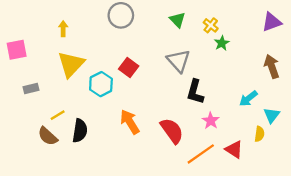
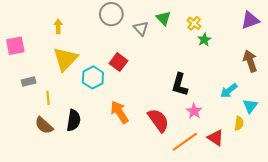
gray triangle: (179, 61) -> (141, 28), moved, size x0.7
yellow line: (58, 115) -> (48, 98), moved, turned -64

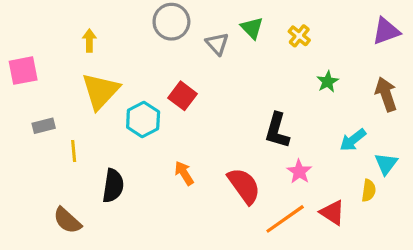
green star: (204, 40) -> (328, 82), moved
orange arrow: (119, 112) -> (184, 173), size x0.7
brown semicircle: (44, 125) -> (67, 220), moved

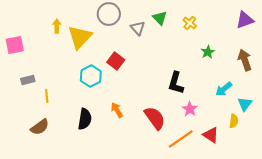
yellow triangle: (100, 91) -> (80, 37), moved
black semicircle: (113, 186) -> (85, 119), moved
brown semicircle: (67, 220) -> (40, 127), moved, turned -78

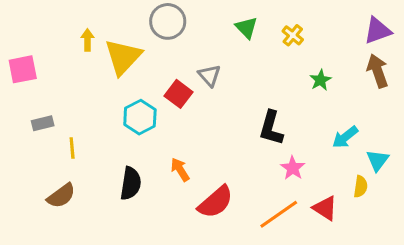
gray triangle: (138, 28) -> (209, 75), moved
brown arrow: (245, 60) -> (378, 71), moved
red semicircle: (155, 118) -> (216, 202), moved, turned 85

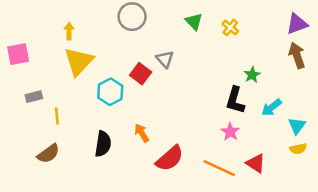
yellow triangle: (123, 57) -> (79, 61), moved
green star: (320, 80) -> (252, 75), moved
black L-shape: (271, 128) -> (235, 100), moved
yellow semicircle: (361, 187) -> (298, 149), moved, turned 70
orange line: (279, 214) -> (219, 168), turned 60

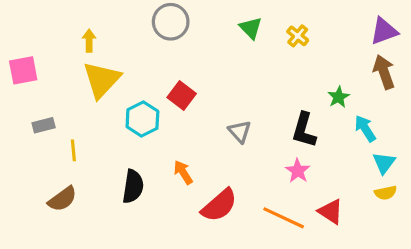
gray triangle: (165, 59) -> (240, 132), moved
green star: (252, 75) -> (339, 97), moved
cyan arrow: (271, 108) -> (365, 128), moved, turned 95

